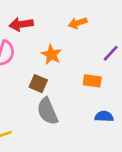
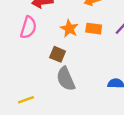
orange rectangle: (92, 81) -> (94, 29), moved

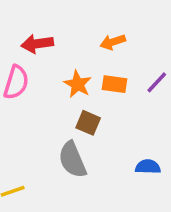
brown square: (58, 54) -> (88, 123), moved

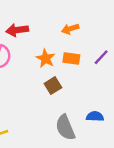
brown square: (88, 123) -> (53, 86), turned 35
gray semicircle: (72, 160) -> (65, 128), moved

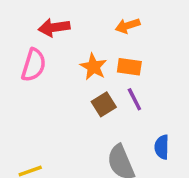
purple line: (101, 57) -> (134, 99), moved, turned -70
blue semicircle: (95, 116) -> (162, 147), turned -91

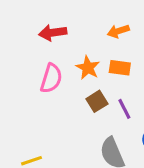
pink semicircle: (34, 65) -> (51, 78), moved
purple line: (134, 99) -> (124, 109), moved

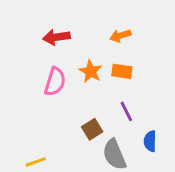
brown square: (97, 101) -> (92, 129), moved

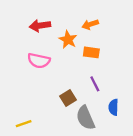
orange star: (91, 71) -> (68, 40), moved
pink semicircle: (55, 82) -> (39, 61), turned 85

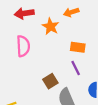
orange rectangle: (91, 52) -> (78, 47), moved
pink semicircle: (39, 61) -> (23, 46), turned -105

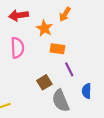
orange arrow: (71, 12) -> (65, 14), turned -40
orange rectangle: (78, 47) -> (57, 49), moved

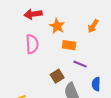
orange arrow: (65, 14) -> (93, 26), moved
purple line: (69, 69) -> (80, 64), turned -40

